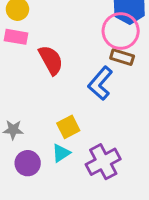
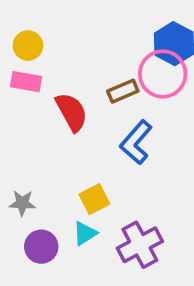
brown rectangle: (122, 57) -> (123, 91), moved, turned -40

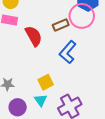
cyan triangle: (85, 233) -> (41, 100), turned -32

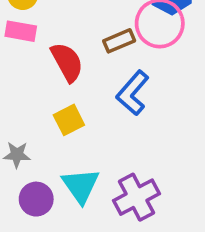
yellow square: (46, 82) -> (69, 120), moved
cyan triangle: (41, 100) -> (81, 186), size x1.5

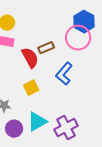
brown rectangle: (119, 41) -> (46, 48), moved
cyan triangle: (81, 186) -> (37, 122), turned 35

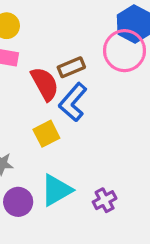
blue L-shape: (64, 74) -> (73, 102), moved
purple cross: (66, 128) -> (105, 200), size x0.6

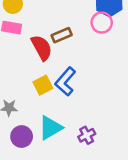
pink circle: (124, 51) -> (102, 23), size x0.7
blue L-shape: (73, 102) -> (65, 81), moved

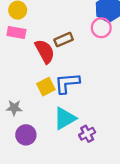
blue L-shape: (65, 81) -> (67, 83), turned 44
cyan triangle: (50, 128) -> (65, 118), moved

